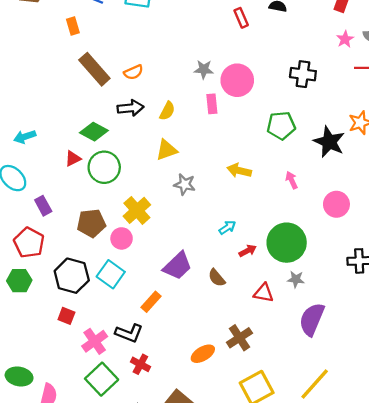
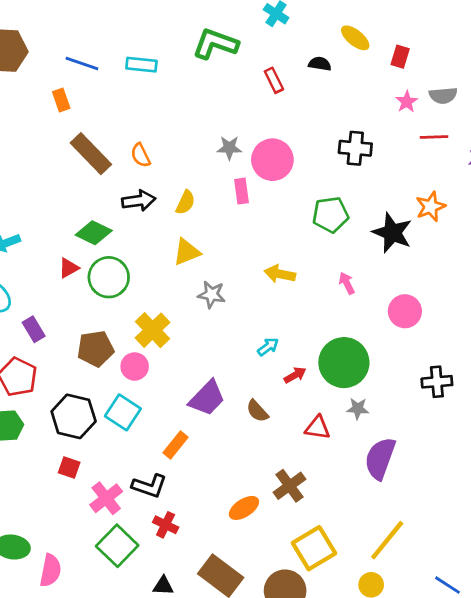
orange semicircle: (133, 72) -> (141, 155), turned 90

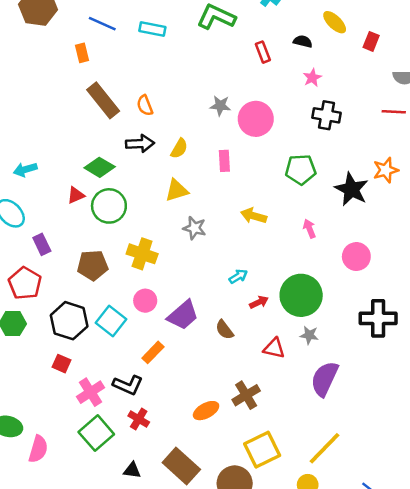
pink star: (407, 102) -> (312, 78), moved
pink rectangle: (242, 191) -> (224, 161), moved
yellow cross: (153, 330) -> (142, 254), turned -32
pink circle: (135, 366) -> (145, 301), moved
black cross: (437, 382) -> (378, 318), size x1.4

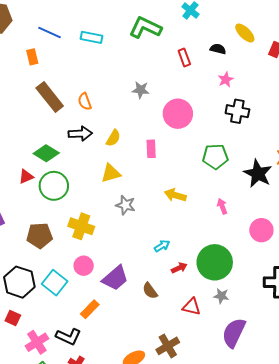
gray star: (220, 106) -> (141, 90), moved

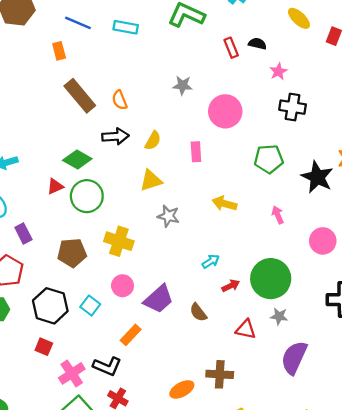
black semicircle: (218, 49) -> (257, 44), moved
cyan square: (55, 283) -> (90, 306), size x0.7
brown cross: (168, 346) -> (220, 374), turned 35

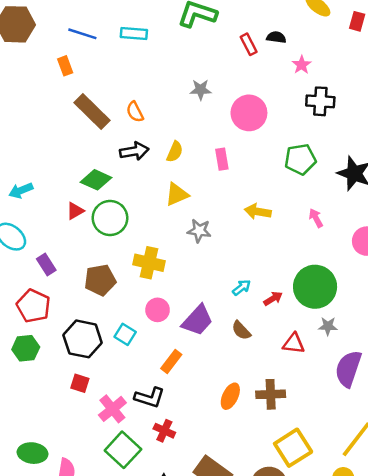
cyan arrow: (211, 261) -> (242, 287), moved
orange ellipse: (182, 389) -> (230, 396), moved, turned -30

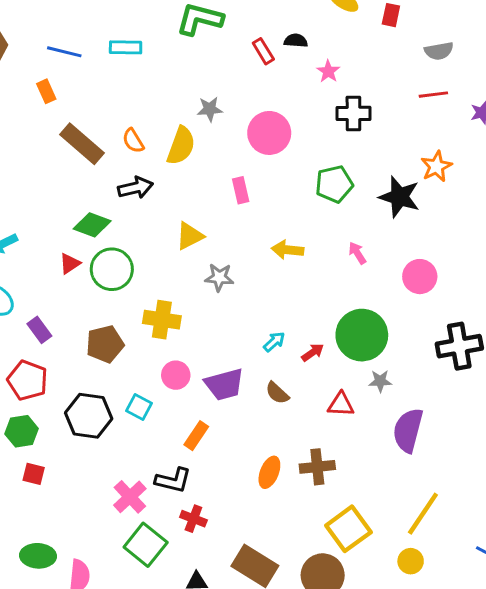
yellow semicircle: (175, 152) -> (181, 146), moved, size x1.5
purple trapezoid: (198, 320) -> (224, 384), turned 36
red square: (80, 383) -> (34, 474), moved

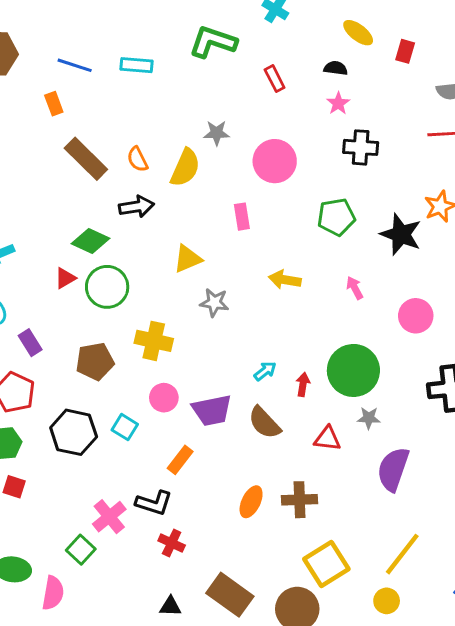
black semicircle: (296, 41) -> (336, 68), moved
red arrow: (313, 352) -> (303, 384), turned -50
brown semicircle: (277, 393) -> (264, 423), size x1.4
green square: (146, 545) -> (81, 550), moved, size x0.7

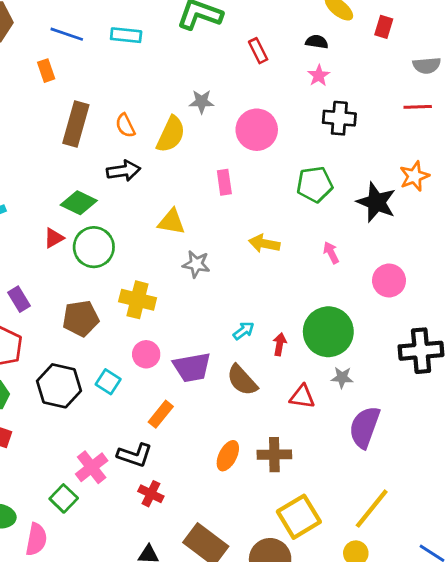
brown rectangle: (86, 159) -> (76, 124), turned 60
yellow triangle: (188, 259) -> (171, 222), turned 32

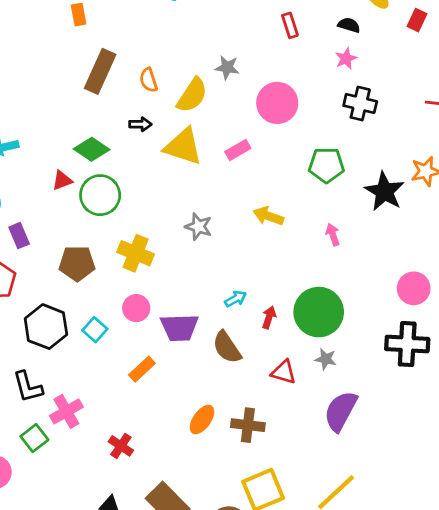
black arrow: (124, 171) -> (140, 124), size x0.7
pink rectangle: (224, 182) -> (238, 150), turned 60
yellow triangle: (171, 222) -> (183, 146), moved, size x1.4
pink circle: (389, 281) -> (414, 288), moved
black L-shape: (135, 455) -> (28, 387), moved, turned 48

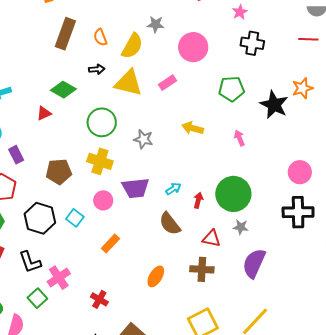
green circle: (100, 195) -> (102, 122), moved
purple trapezoid: (179, 327) -> (135, 188), moved
brown cross: (248, 425) -> (202, 269), moved

